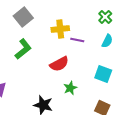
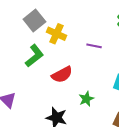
yellow cross: (60, 29) -> (57, 34), moved, turned 30
red semicircle: (59, 64) -> (62, 75), moved

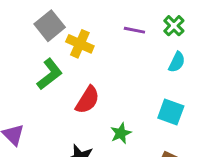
purple line: (94, 46) -> (134, 30), moved
red semicircle: (62, 75) -> (87, 100), turned -30

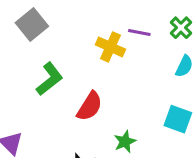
gray square: (50, 26) -> (32, 24), moved
yellow cross: (80, 44) -> (110, 47), moved

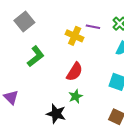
red semicircle: (90, 106) -> (75, 72), moved
green star: (125, 142) -> (76, 96), moved

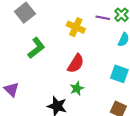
purple line: (93, 27) -> (103, 18), moved

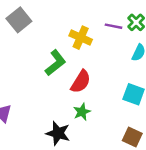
green L-shape: (36, 48) -> (55, 63), moved

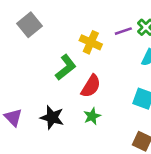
purple line: (113, 26) -> (123, 31), turned -30
black star: (58, 133) -> (52, 117), moved

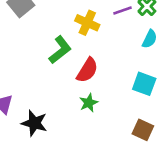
black star: (52, 117) -> (34, 123), moved

